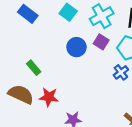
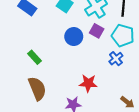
brown semicircle: (21, 94) -> (37, 88), moved, turned 45
red star: (49, 97) -> (88, 83), moved

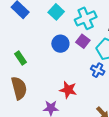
blue cross: (116, 59) -> (98, 70), turned -32

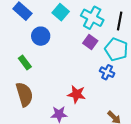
cyan cross: (86, 18) -> (92, 18), turned -35
blue circle: (60, 44) -> (41, 36), moved

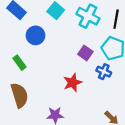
purple square: (90, 42) -> (85, 53), moved
red star: (77, 94) -> (73, 83), moved, turned -30

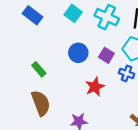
blue circle: (36, 35) -> (78, 53), moved

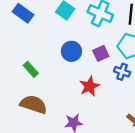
purple square: (106, 55) -> (101, 53), turned 35
brown semicircle: (41, 103) -> (33, 104), turned -50

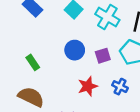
blue cross: (122, 72) -> (120, 87), moved

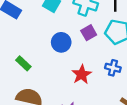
purple square: (103, 56) -> (89, 33), moved

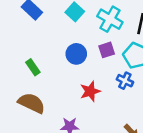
blue cross: (113, 68) -> (125, 81), moved

